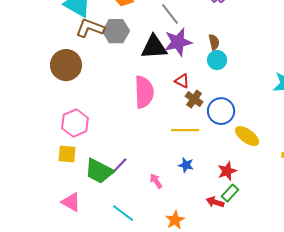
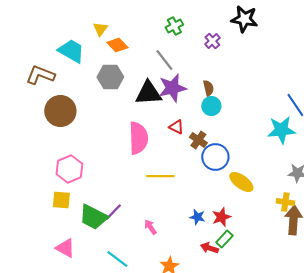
brown L-shape: (90, 28) -> (40, 75), moved
brown cross: (194, 99) -> (198, 140), moved
yellow line: (185, 130) -> (160, 176), moved
blue star: (186, 165) -> (197, 217), moved

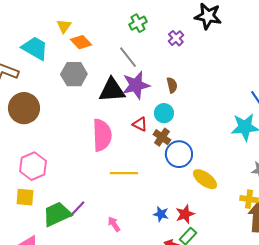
cyan circle: (211, 106) -> (164, 113), moved
green trapezoid: (93, 217) -> (57, 214), turned 128

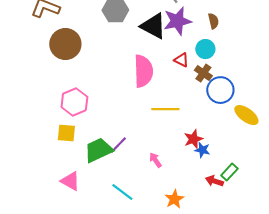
black triangle: (112, 90) -> (153, 26), turned 32
red star: (185, 214) -> (193, 139), moved

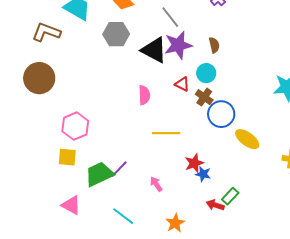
brown circle: (65, 44) -> (39, 78), moved
pink semicircle: (143, 71) -> (144, 95), size x0.6

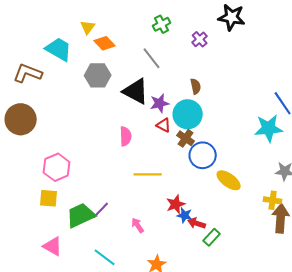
purple star: (178, 45) -> (160, 103), moved, size x0.7
cyan circle: (206, 73) -> (188, 114), size x1.5
red arrow: (215, 205) -> (197, 223), moved

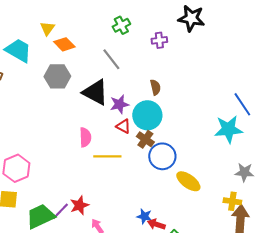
purple cross: (200, 39) -> (159, 40), turned 35
yellow line: (148, 174) -> (107, 156), moved
red star: (176, 204) -> (79, 205), moved

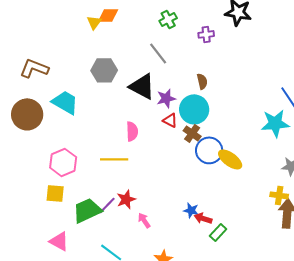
orange diamond: (64, 44) -> (108, 15), moved, turned -45
cyan trapezoid: (18, 50) -> (65, 102), moved
yellow line: (107, 156) -> (114, 159), moved
yellow ellipse: (188, 181) -> (230, 159), moved

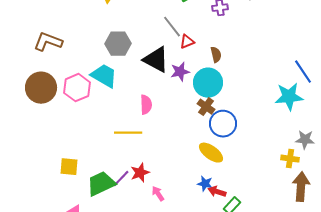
cyan trapezoid: (65, 102) -> (104, 76), moved
red triangle: (170, 120) -> (187, 42), moved, turned -49
yellow ellipse: (230, 159) -> (211, 153), moved
pink hexagon: (63, 162) -> (77, 88), moved
yellow cross: (279, 195) -> (290, 159), moved

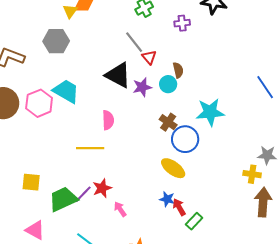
red triangle: (187, 42) -> (149, 57), turned -49
gray hexagon: (118, 44) -> (56, 41), moved
cyan circle: (208, 83) -> (168, 84), moved, size x0.6
cyan star: (289, 97) -> (210, 112), moved
red arrow: (217, 192) -> (179, 207), turned 42

